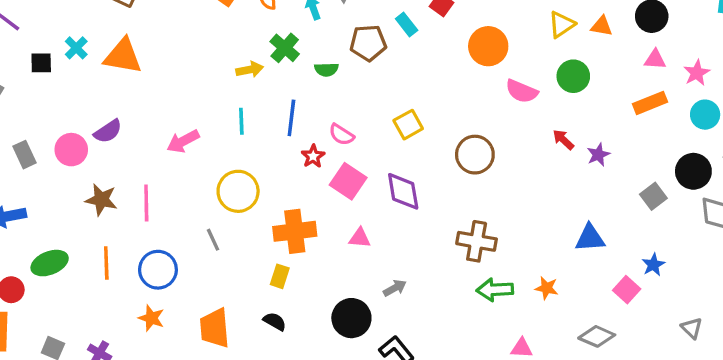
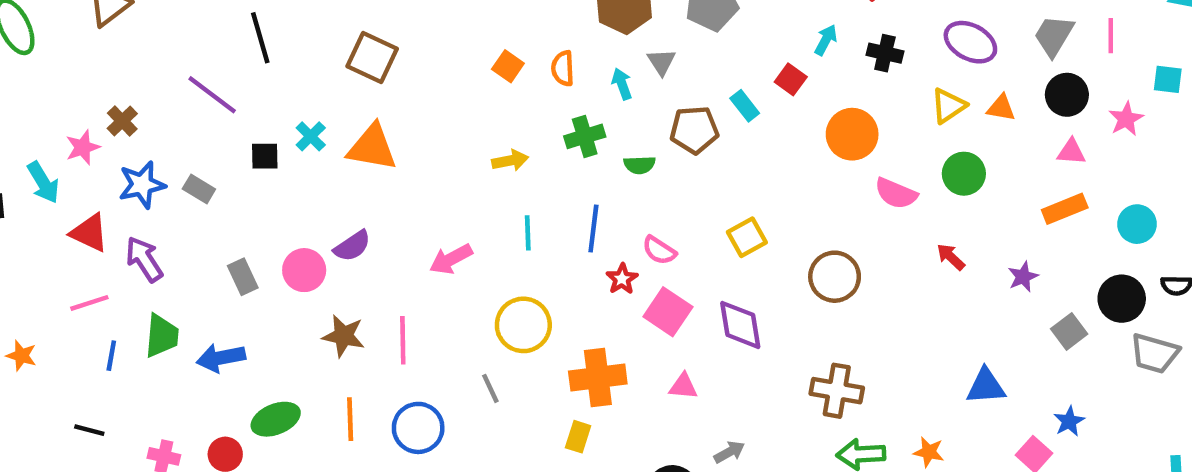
green cross: (285, 48) -> (585, 136), turned 32
yellow arrow: (250, 70) -> (510, 161), moved
pink star: (697, 73) -> (1126, 119), moved
purple star: (598, 155) -> (1023, 277), moved

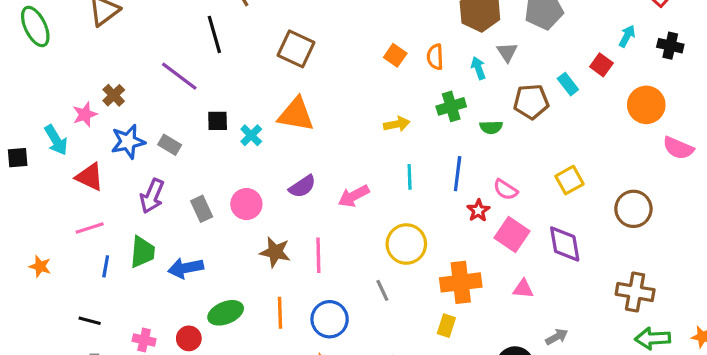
cyan cross: (311, 136) -> (251, 135), moved
purple semicircle: (352, 246) -> (302, 186), moved
purple arrow: (144, 259) -> (152, 196), moved, turned -124

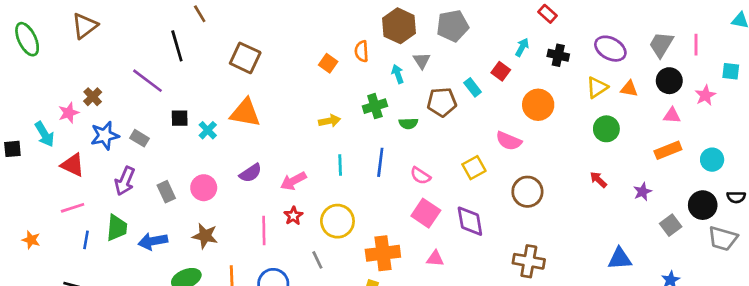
orange semicircle: (435, 57) -> (362, 51), moved
pink semicircle: (678, 148) -> (509, 141), moved
red star: (478, 210) -> (293, 216), moved
brown star: (275, 252) -> (205, 236), moved

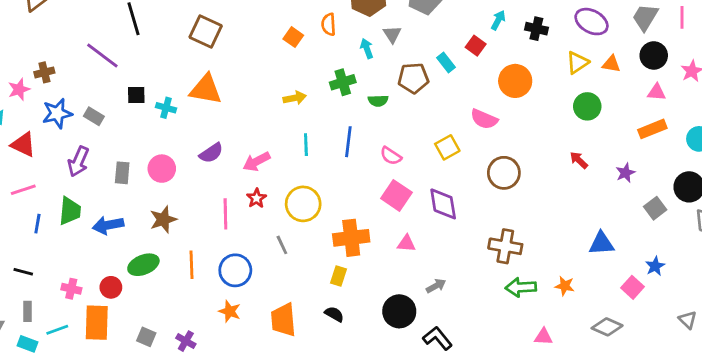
brown cross: (93, 97) -> (44, 72), turned 30
cyan cross: (208, 130) -> (166, 108), turned -30
gray rectangle: (166, 192) -> (122, 173), turned 30
brown star: (205, 236) -> (163, 219), turned -30

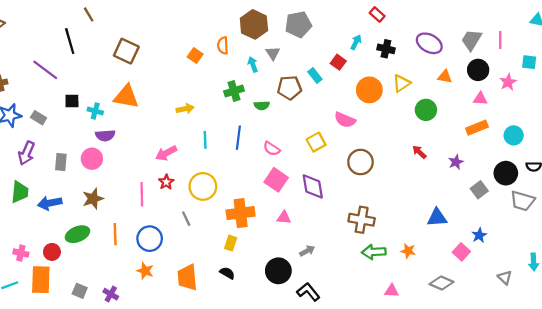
yellow triangle: (577, 63) -> (402, 83), moved
yellow arrow: (295, 98) -> (185, 109), moved
purple semicircle: (211, 153) -> (105, 135), moved, turned 30

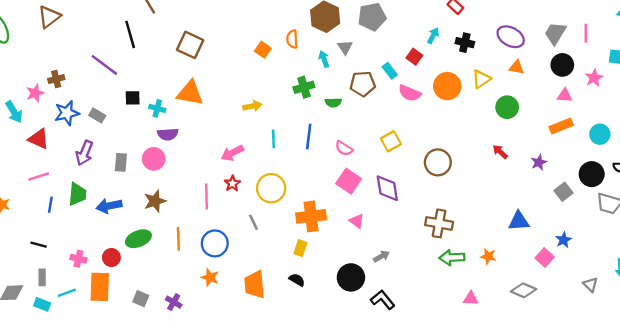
orange triangle: (445, 77) -> (517, 67), moved
pink semicircle: (345, 120) -> (410, 93), moved
pink triangle: (284, 218) -> (357, 221), turned 32

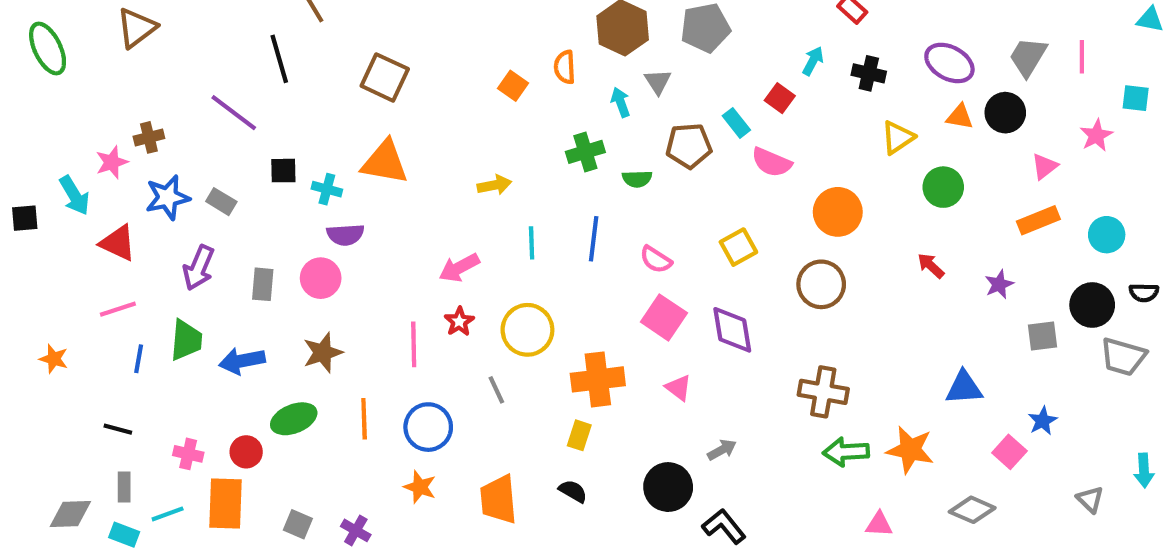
black circle: (562, 65) -> (1005, 113), moved
orange circle: (447, 86) -> (838, 212), moved
pink triangle: (565, 95) -> (1045, 166), turned -42
gray square: (563, 192) -> (1043, 336), turned 30
orange star: (488, 256) -> (910, 450), size x1.6

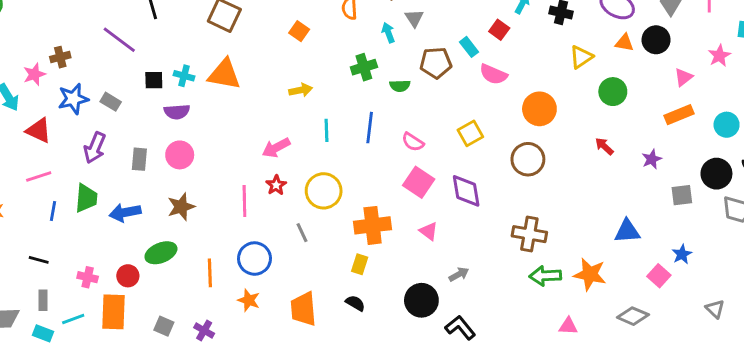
orange square: (513, 86) -> (299, 31), moved
cyan cross: (327, 189) -> (184, 76), moved
purple semicircle: (345, 235) -> (177, 112), moved
orange line: (364, 419) -> (210, 273), moved

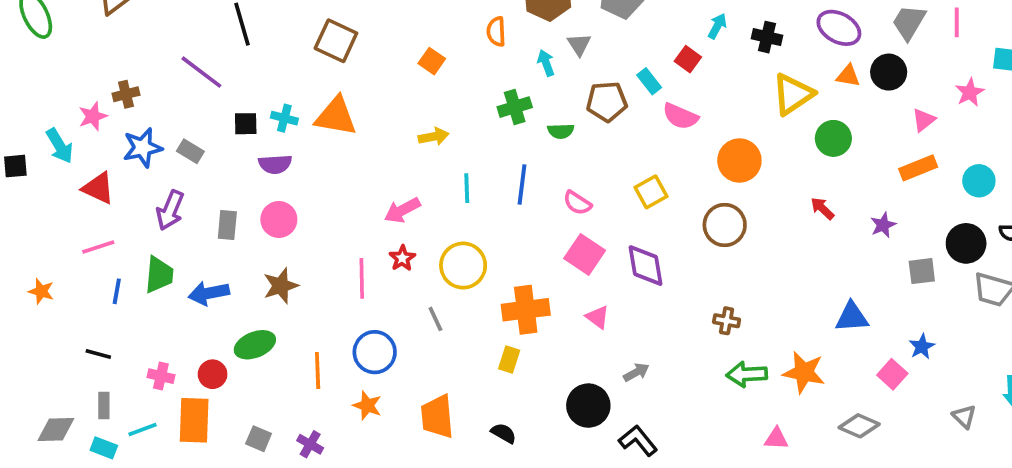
yellow triangle: (581, 57) -> (793, 94), size x1.4
brown cross: (529, 234) -> (727, 321), size x0.6
black semicircle: (355, 303) -> (504, 433), moved

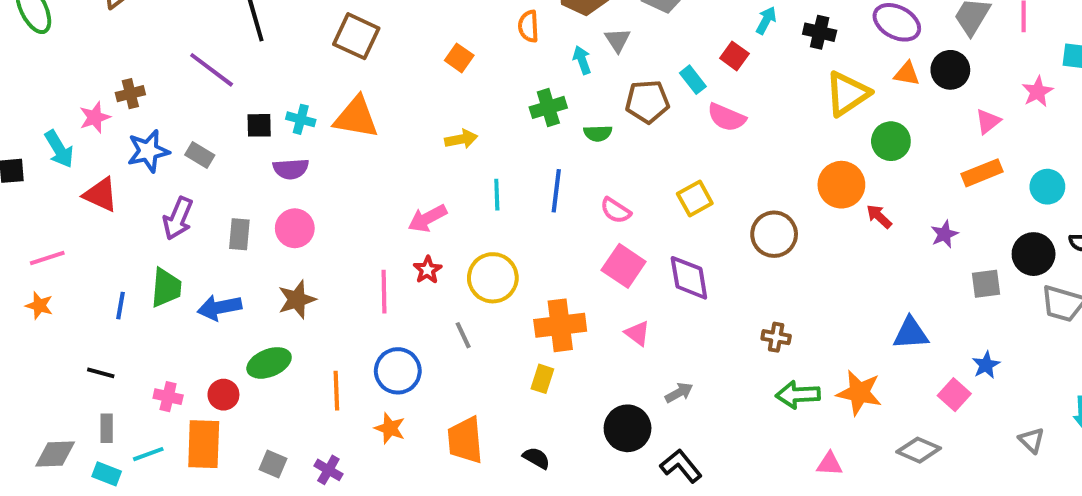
orange circle: (739, 161) -> (841, 185), moved
pink line: (98, 247) -> (47, 258), moved

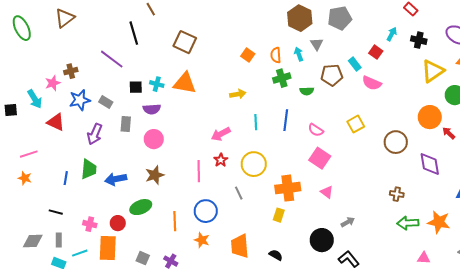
orange semicircle: (528, 26) -> (276, 55), moved
orange square: (459, 58) -> (248, 55), moved
gray rectangle: (239, 234) -> (126, 124), moved
purple diamond: (689, 278) -> (430, 164), moved
gray diamond: (55, 454) -> (33, 241), moved

